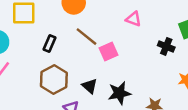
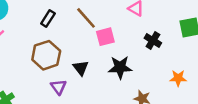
black cross: (166, 46) -> (153, 41), moved
black star: (119, 93) -> (120, 67), moved

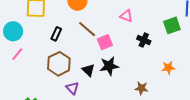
black star: (120, 67) -> (109, 66), moved

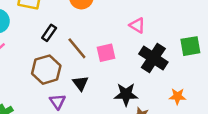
brown line: (87, 29) -> (77, 48), moved
black cross: (144, 40) -> (153, 58), size x1.6
black star: (109, 66) -> (126, 94), moved

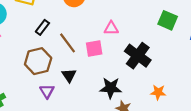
pink triangle: (137, 25) -> (111, 28), moved, turned -35
green square: (190, 46) -> (168, 20), moved, turned 30

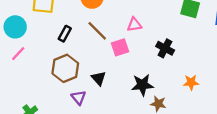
brown line: (67, 43) -> (97, 31), moved
black cross: (138, 56) -> (165, 48), size x0.7

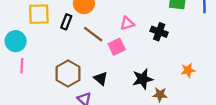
black rectangle: (65, 34) -> (66, 22), moved
black cross: (165, 48) -> (159, 32), moved
pink line: (18, 54) -> (22, 66), turned -32

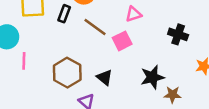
black cross: (159, 32) -> (178, 34), moved
pink line: (22, 66) -> (24, 61), moved

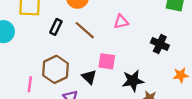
black rectangle: (64, 14) -> (56, 27), moved
pink square: (122, 41) -> (107, 61), moved, turned 30
pink line: (24, 61) -> (30, 84), moved

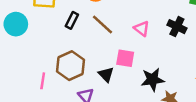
pink triangle: (121, 22) -> (142, 29), moved, turned 49
black cross: (160, 44) -> (177, 27), moved

